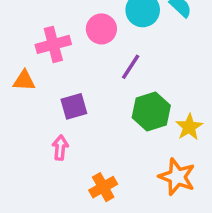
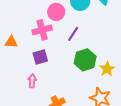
pink cross: (53, 44) -> (42, 30), moved

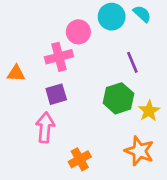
purple line: (73, 34) -> (132, 62), moved, turned -56
pink arrow: (32, 81) -> (45, 127), size x1.5

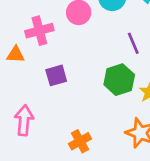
pink cross: (59, 57) -> (39, 31), moved
pink arrow: (45, 127) -> (24, 120), moved

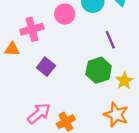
purple square: (56, 75) -> (46, 67), turned -36
pink arrow: (24, 120) -> (39, 113), moved, turned 45

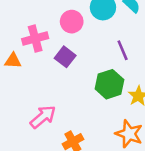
purple square: (46, 67) -> (65, 57), moved
pink arrow: (39, 113) -> (43, 117), moved

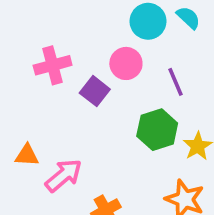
pink circle: (72, 22) -> (126, 63), moved
orange triangle: (13, 61) -> (27, 155), moved

